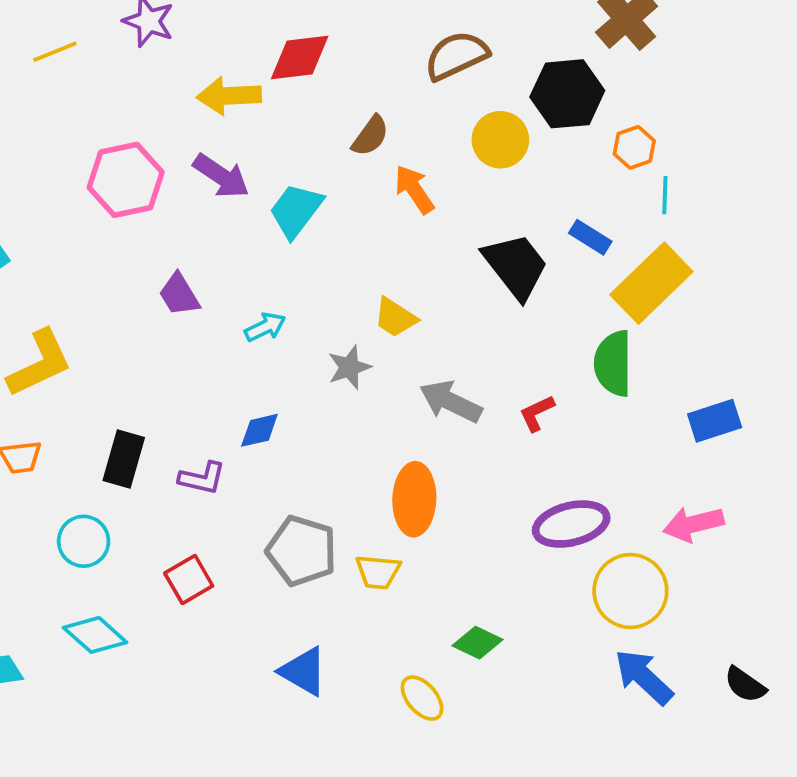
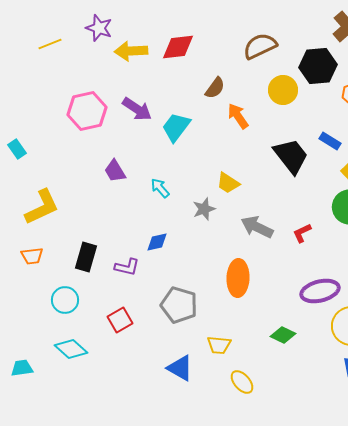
yellow arrow: (229, 96) -> (131, 51), moved
cyan arrow: (265, 327) -> (160, 188), turned -105
yellow trapezoid: (378, 572) -> (219, 345), moved
green diamond: (477, 643) -> (283, 335), moved

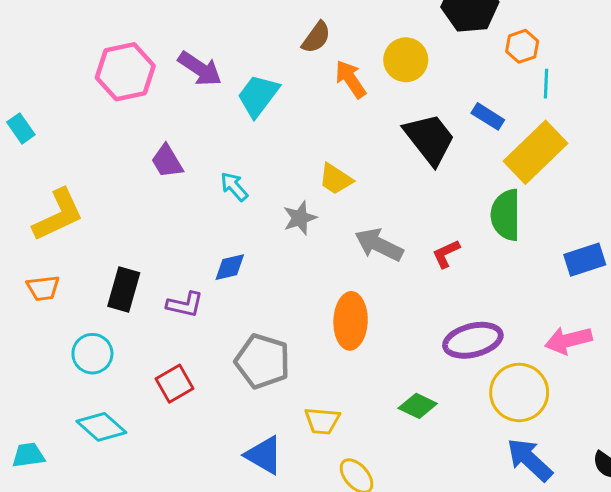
yellow circle: (283, 90) -> (406, 60), moved

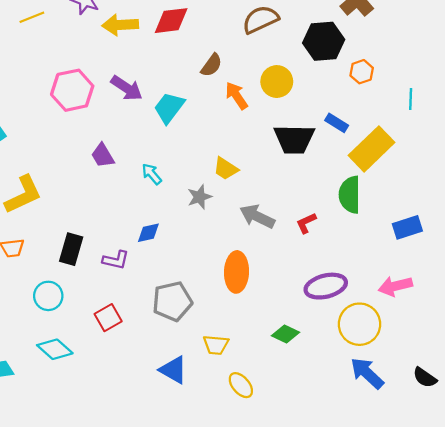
cyan line: (546, 84) -> (411, 99), moved
black trapezoid: (430, 139) -> (294, 139), turned 129
gray pentagon: (263, 361) -> (172, 301), turned -30

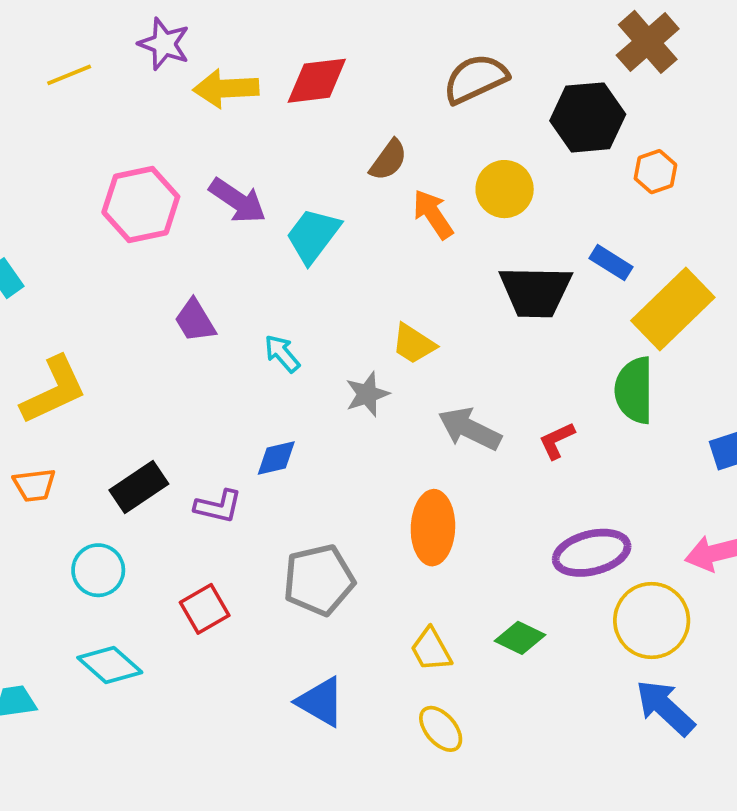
black rectangle: (71, 249) -> (139, 487), turned 40
yellow trapezoid: (216, 345) -> (431, 650), moved, turned 56

